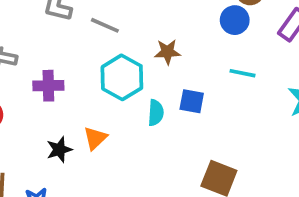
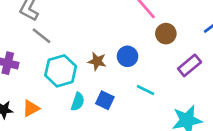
blue circle: (235, 20) -> (127, 56), moved
gray line: (105, 25) -> (41, 36), moved

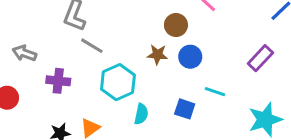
brown circle: (166, 34) -> (176, 25), moved
brown star: (97, 61) -> (157, 55), moved
blue square: (105, 100) -> (185, 109), moved

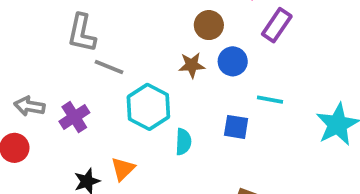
gray arrow: (24, 53) -> (29, 106), moved
purple rectangle: (260, 58) -> (277, 25), moved
purple cross: (58, 81) -> (74, 117), turned -30

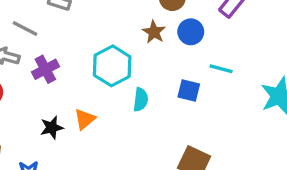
brown star: (192, 65) -> (154, 32), turned 30
gray line: (109, 67) -> (25, 28), moved

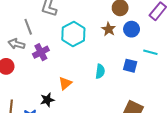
gray line: (25, 28) -> (28, 27), turned 42
cyan hexagon: (112, 66) -> (73, 34), moved
black star: (52, 128) -> (47, 100), moved

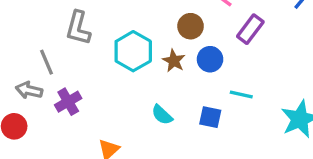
cyan hexagon: (73, 34) -> (133, 51), moved
cyan semicircle: (100, 71) -> (162, 115), moved, turned 128

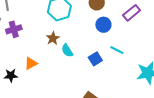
brown star: (174, 61) -> (53, 38), moved
blue square: (210, 117) -> (95, 59), turned 32

